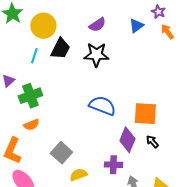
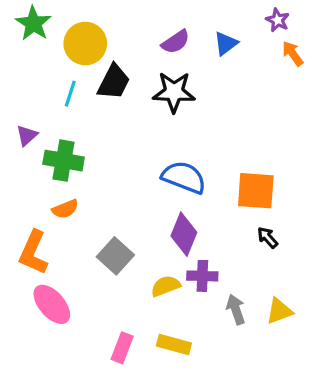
blue triangle: (136, 26) -> (226, 44), moved
green cross: (30, 96) -> (64, 161), turned 30
purple diamond: (127, 140) -> (184, 234), moved
yellow semicircle: (78, 175) -> (166, 286), moved

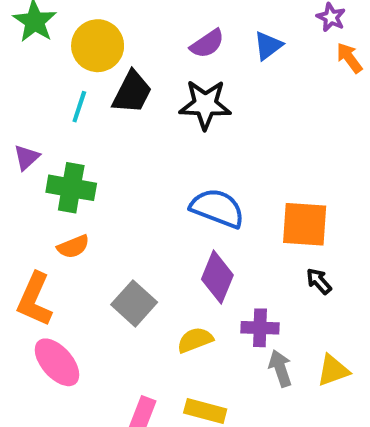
purple cross: (202, 276) -> (260, 328), moved

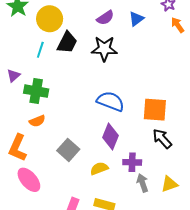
black arrow: (319, 281) -> (162, 139), size x1.5

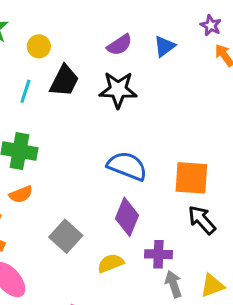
yellow circle: (50, 19) -> (39, 46), size x0.6

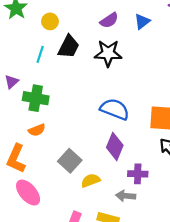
yellow semicircle: (111, 263) -> (91, 180), moved
gray arrow: (173, 284) -> (126, 196), moved, turned -66

